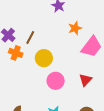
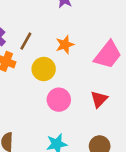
orange star: (75, 28) -> (65, 45), moved

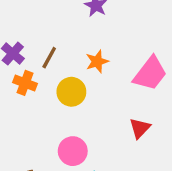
pink circle: (59, 100) -> (73, 151), moved

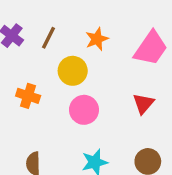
orange cross: (25, 83) -> (28, 96), moved
pink circle: (73, 151) -> (84, 110), moved

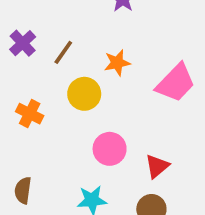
red triangle: (143, 104) -> (157, 166), moved
pink circle: (84, 110) -> (110, 149), moved

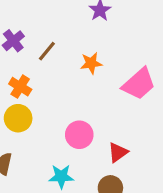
yellow circle: (84, 94) -> (18, 118), moved
orange cross: (30, 114) -> (20, 87), moved

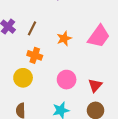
orange star: (91, 63) -> (64, 38), moved
orange cross: (20, 87) -> (35, 55), moved

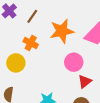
orange star: (64, 38) -> (62, 31), size x1.6
pink circle: (67, 80) -> (74, 62), moved

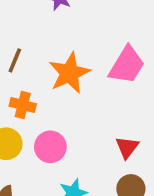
pink circle: (74, 62) -> (50, 147), moved

